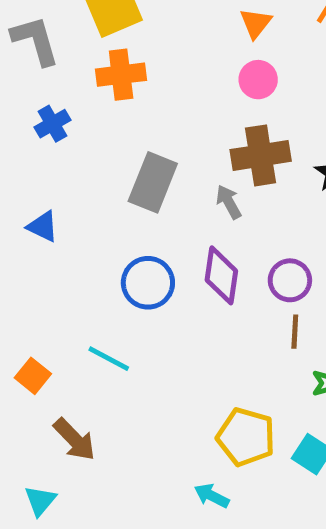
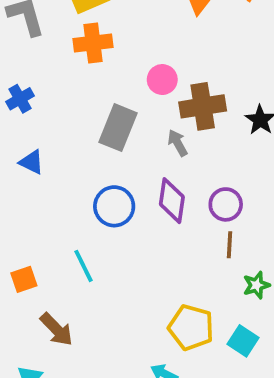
pink circle: (258, 80) -> (162, 80), moved
blue cross: (52, 124) -> (20, 99), moved
cyan line: (109, 359) -> (83, 266), turned 36
orange square: (33, 376) -> (24, 279), turned 32

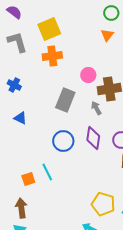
blue cross: (20, 99) -> (14, 85), turned -32
orange square: (24, 279) -> (28, 179), moved
brown arrow: (57, 329) -> (21, 208), moved, turned -144

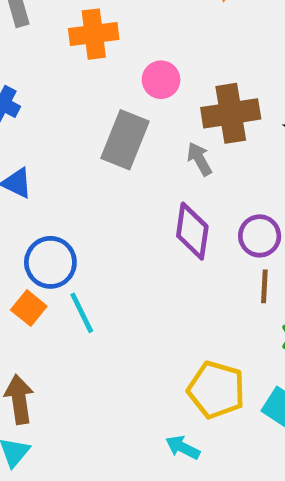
pink circle: (88, 75) -> (161, 80), moved
blue circle: (63, 141) -> (50, 262), moved
orange square: (28, 179) -> (29, 308), moved, turned -32

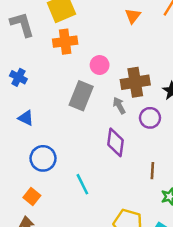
purple circle: (260, 236) -> (150, 118), moved
orange square: (29, 308) -> (32, 197), moved
cyan line: (82, 313) -> (82, 184), moved

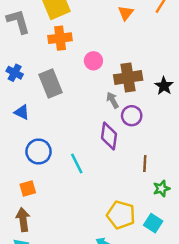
gray rectangle: (81, 96) -> (50, 83), moved, turned -44
purple circle: (150, 118) -> (132, 116), moved
cyan line: (82, 184) -> (77, 163), moved
orange square: (32, 197) -> (28, 189), turned 35

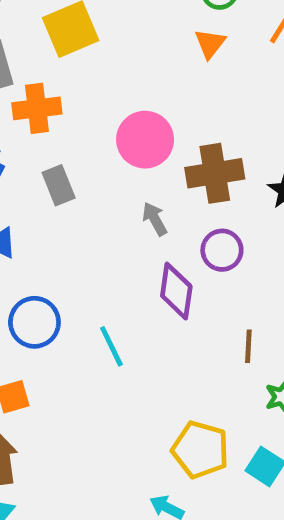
orange cross: (60, 38) -> (37, 108), moved
pink circle: (93, 61) -> (145, 140), size x1.5
gray rectangle: (50, 83) -> (59, 185), size x0.7
gray arrow: (113, 100) -> (155, 219), moved

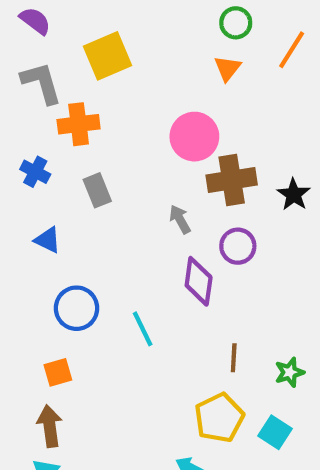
pink circle: (145, 140) -> (194, 137), moved
brown line: (248, 346) -> (234, 358), moved
yellow pentagon: (200, 450) -> (219, 418), turned 30

